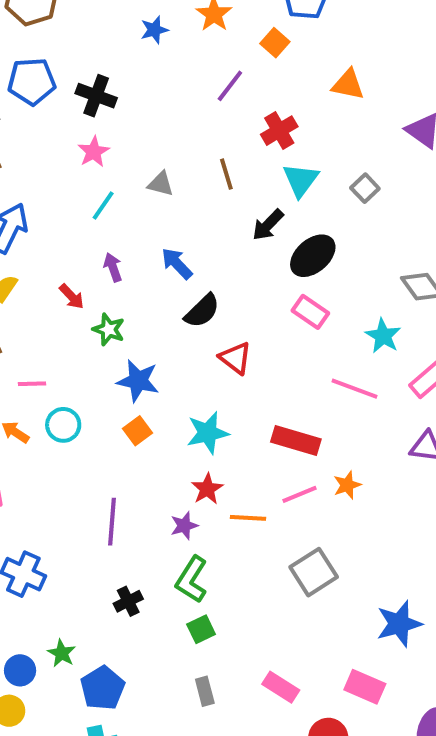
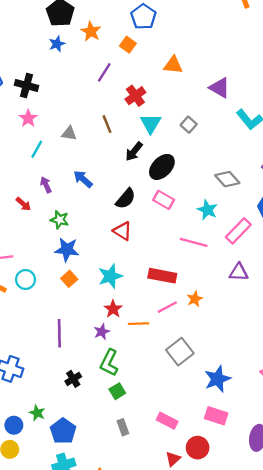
black semicircle: (202, 311) -> (126, 199), moved
green star: (109, 330) -> (60, 220), moved
blue star: (399, 624) -> (218, 379), moved

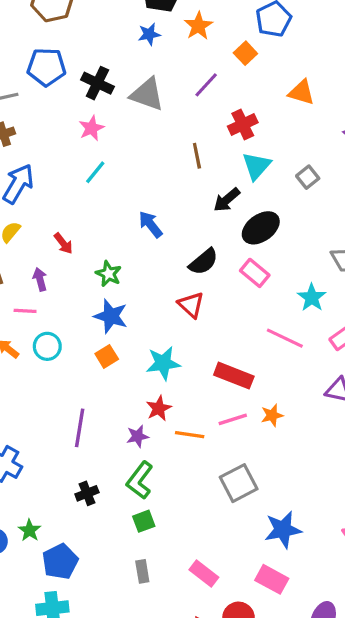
gray triangle: (69, 133) -> (147, 94), moved, size x1.6
purple arrow: (46, 185) -> (40, 279), moved

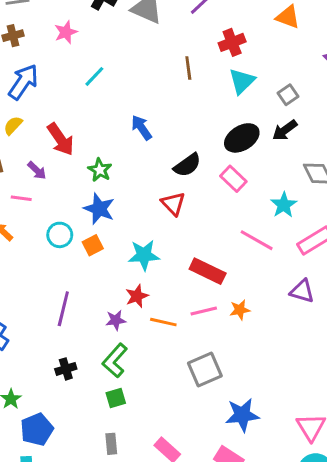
pink star: (91, 128) -> (66, 32), moved
black arrow: (227, 200) -> (285, 130), moved
red arrow: (63, 243) -> (61, 139), size x1.6
purple arrow: (40, 279) -> (37, 170), turned 144
cyan circle: (47, 346) -> (60, 235), moved

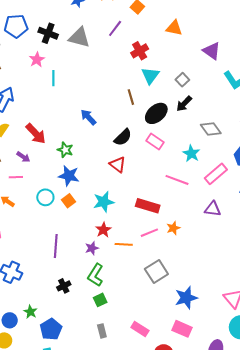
pink star: (66, 32) -> (37, 60), moved
brown line: (188, 68) -> (131, 97), moved
cyan line: (94, 76) -> (53, 78), moved, turned -35

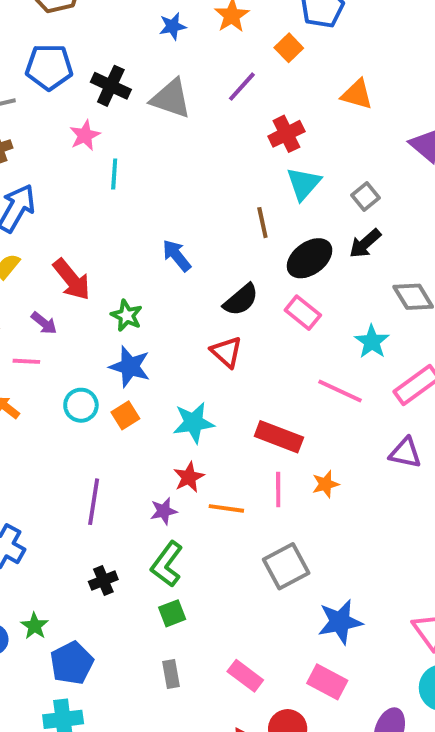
pink line: (149, 233) -> (278, 490), turned -72

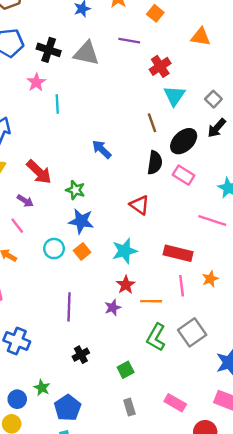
purple line: (242, 87) -> (129, 41), turned 65
black semicircle: (241, 300) -> (155, 163), moved, turned -35
pink line: (26, 361) -> (17, 226), turned 56
green L-shape: (167, 564) -> (156, 337), moved

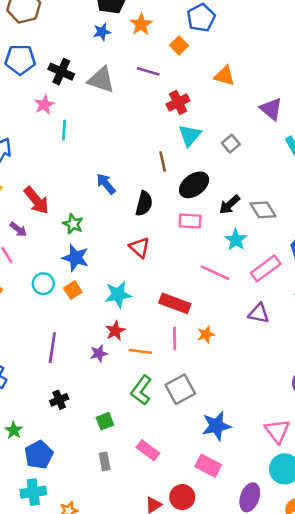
black arrow: (217, 128) -> (230, 205), moved
black semicircle: (155, 163) -> (144, 204), moved
pink rectangle: (184, 175) -> (190, 221), turned -35
pink rectangle: (175, 403) -> (148, 450), moved

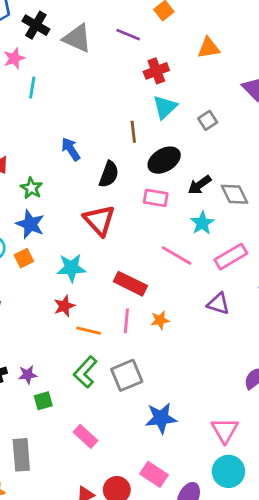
orange triangle: (225, 76) -> (209, 48), turned -30
red triangle: (140, 247) -> (99, 220), size x1.4
purple star: (99, 353) -> (28, 375), moved
gray rectangle: (105, 461) -> (21, 455), moved, size x1.6
pink rectangle: (208, 466) -> (154, 474), moved

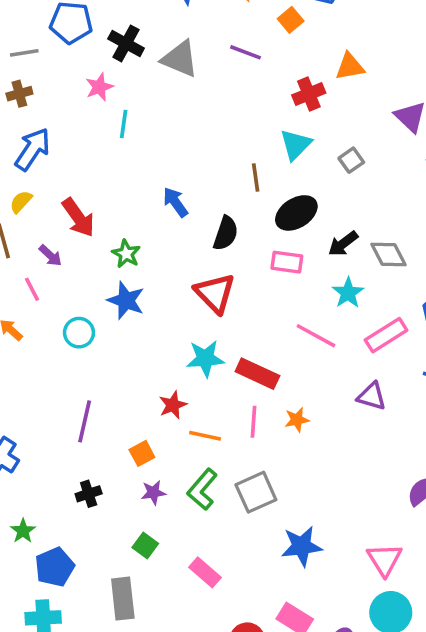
red cross: (156, 71) -> (309, 94), moved
orange square: (24, 258) -> (142, 453), moved
cyan star: (71, 268) -> (205, 358), moved
purple star: (28, 375) -> (153, 493), moved
green square: (43, 401) -> (145, 545), moved, turned -36

